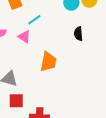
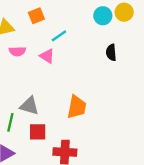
orange trapezoid: (48, 62) -> (77, 107), moved

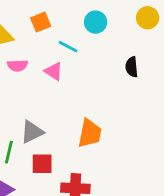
cyan circle: (103, 16) -> (96, 22), moved
cyan line: (59, 36) -> (68, 47), turned 63
gray triangle: (29, 106) -> (32, 132), turned -42

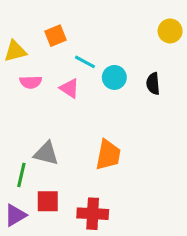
cyan circle: (96, 22) -> (114, 77), moved
gray triangle: (32, 132) -> (46, 153), turned 40
red square: (42, 164) -> (48, 201), moved

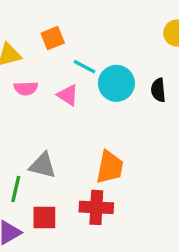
cyan circle: (114, 77) -> (116, 83), size x1.4
red cross: (93, 214) -> (96, 207), moved

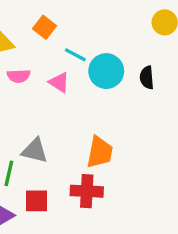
orange square: (53, 38) -> (45, 27), turned -30

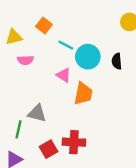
pink triangle: (59, 82) -> (64, 75), moved
orange trapezoid: (100, 152) -> (83, 94), moved
red square: (36, 201) -> (49, 149), moved, turned -30

